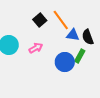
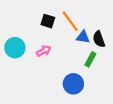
black square: (40, 20) -> (48, 21), turned -32
blue circle: (65, 62) -> (73, 84), moved

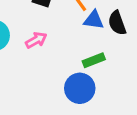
green rectangle: (90, 59) -> (94, 60), moved, turned 40

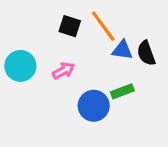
blue circle: (80, 88) -> (94, 106), moved

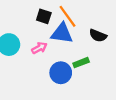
blue triangle: (122, 50) -> (62, 33), moved, size x1.5
black semicircle: (146, 53) -> (98, 36), turned -48

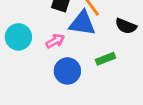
blue circle: (61, 73) -> (67, 71), moved

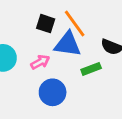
green rectangle: (105, 59) -> (91, 69), moved

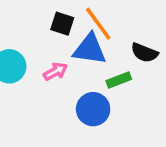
blue circle: (53, 92) -> (93, 109), moved

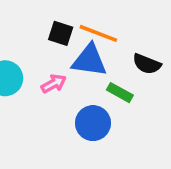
orange line: (98, 24) -> (98, 33), turned -33
green rectangle: (119, 80) -> (120, 93), turned 50

